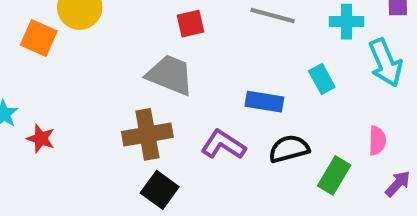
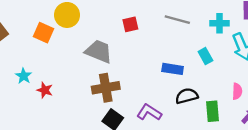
gray trapezoid: (170, 75) -> (99, 51), moved
purple L-shape: (223, 145) -> (149, 112), moved
green rectangle: (334, 175) -> (212, 111), turned -36

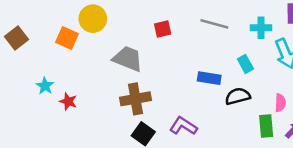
black semicircle: (187, 96) -> (238, 96), moved
green rectangle: (212, 111) -> (266, 126), moved

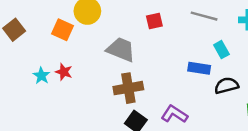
cyan rectangle: (245, 64) -> (221, 50), moved
red star: (68, 101) -> (64, 72), moved

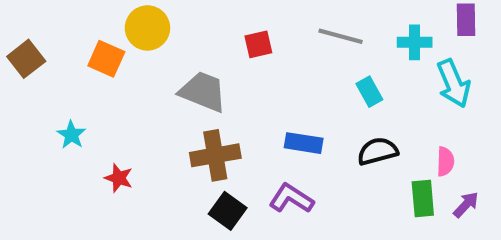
blue rectangle: (199, 68) -> (304, 143), moved
red star: (64, 72) -> (119, 178), moved

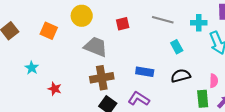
yellow circle: (147, 28) -> (82, 16), moved

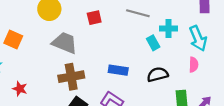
cyan cross: (199, 23) -> (168, 29), moved
orange square: (49, 31) -> (13, 39), moved
pink semicircle: (214, 81) -> (194, 65), moved

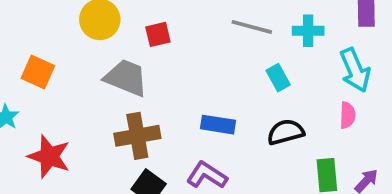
red square: (94, 18) -> (158, 34), moved
cyan cross: (168, 29) -> (308, 31), moved
red star: (20, 89) -> (49, 156), size x1.6

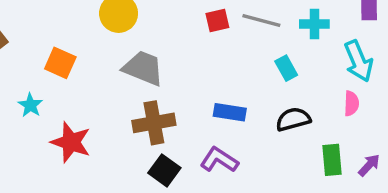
red square: (158, 34) -> (217, 20), moved

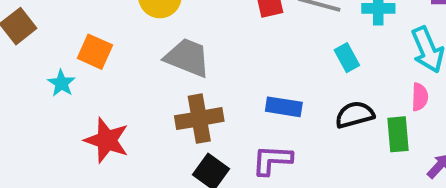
cyan star: (30, 105) -> (61, 83), moved
purple L-shape: (219, 160) -> (272, 160), turned -30
green rectangle: (332, 160) -> (398, 134), moved

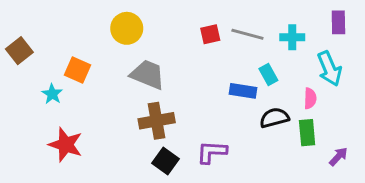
pink semicircle: (420, 97) -> (310, 98), moved
blue rectangle: (284, 107) -> (243, 91), moved
red star: (107, 140) -> (66, 145), moved

